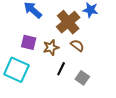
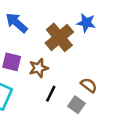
brown semicircle: (77, 45) -> (89, 85), moved

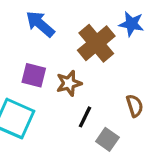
brown semicircle: (89, 85) -> (135, 106), turned 35
gray square: (76, 105) -> (107, 139), moved

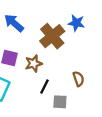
gray square: (107, 139) -> (60, 102), turned -32

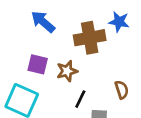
brown cross: (52, 36) -> (90, 38), turned 30

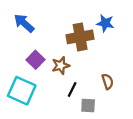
blue arrow: (43, 22) -> (24, 23), moved
purple square: (38, 64) -> (35, 60), turned 30

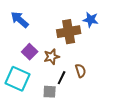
brown semicircle: (108, 82) -> (81, 71), moved
gray square: (88, 106) -> (50, 92), moved

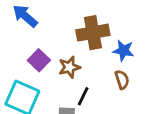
blue star: (91, 20) -> (123, 51), moved
brown semicircle: (81, 71) -> (122, 80), moved

